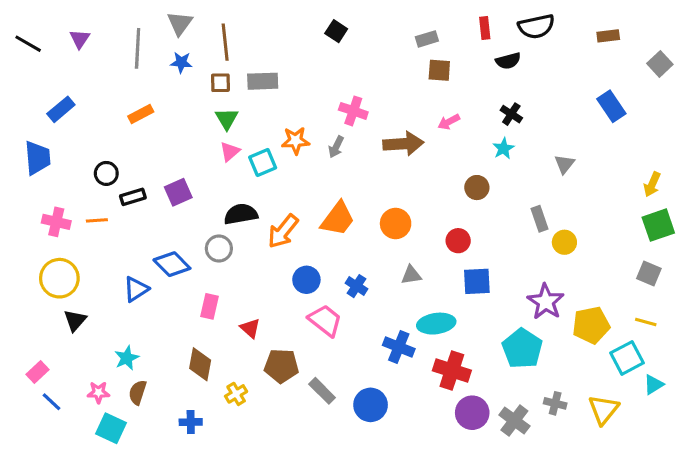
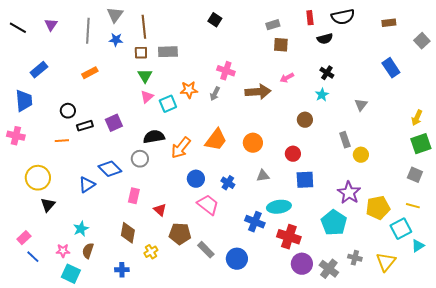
pink cross: (56, 222) -> (16, 136), moved

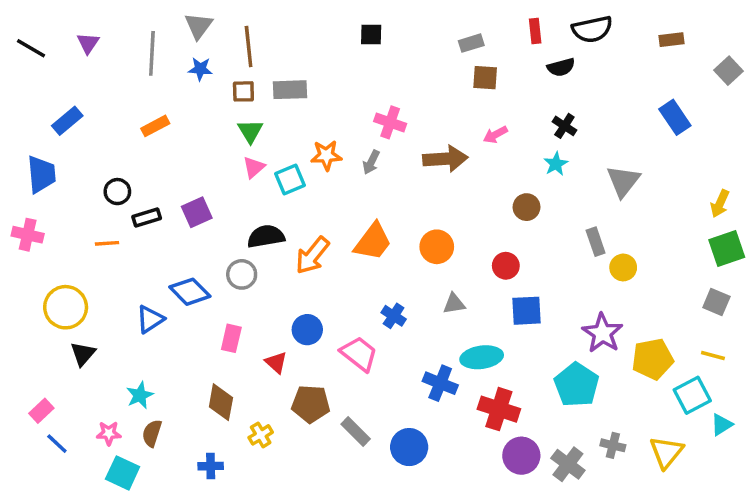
black square: (215, 20) -> (371, 34), turned -32
gray triangle: (361, 105) -> (623, 181), size x1.5
blue circle: (196, 179) -> (307, 330), moved

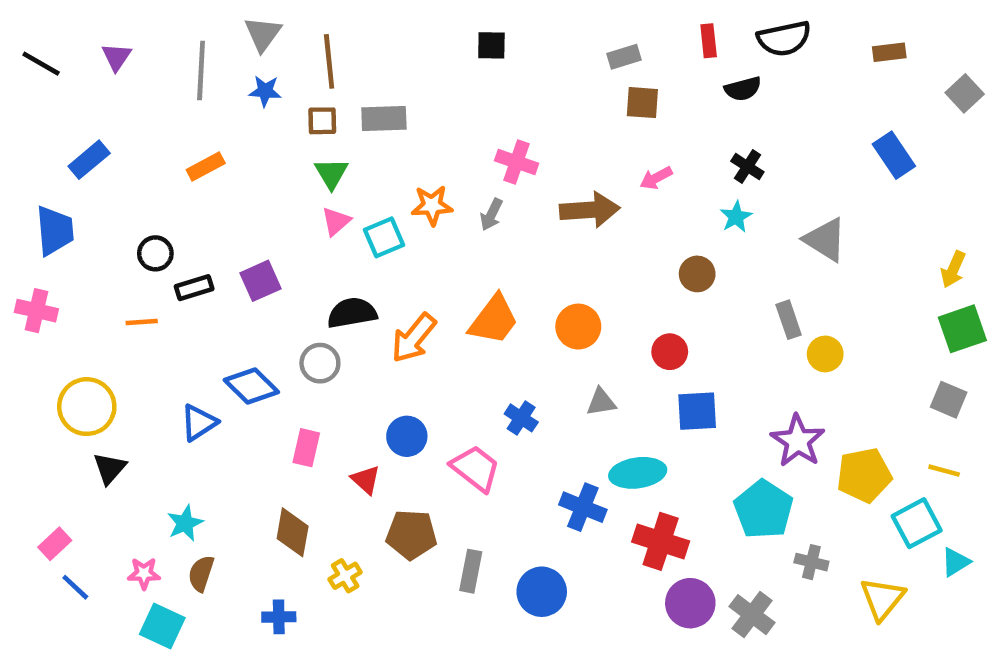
gray triangle: (623, 181) -> (825, 240), turned -36
gray rectangle: (356, 431) -> (471, 571), turned 56
gray cross: (613, 445) -> (811, 562), moved

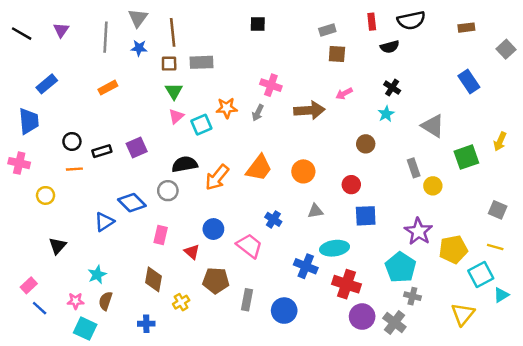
black circle: (155, 253) -> (72, 141), moved
green square: (962, 329) -> (466, 157), moved
yellow circle: (87, 407) -> (46, 195), moved, size x0.6
gray cross: (811, 562) -> (412, 296), moved

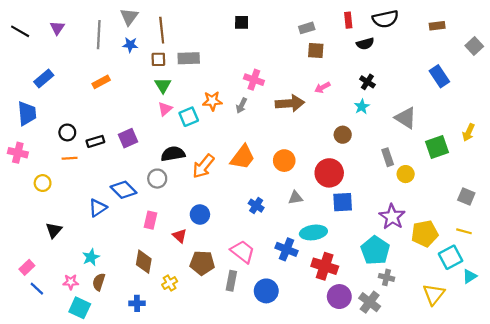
red circle: (351, 185) -> (329, 173), size x1.6
pink trapezoid: (249, 246) -> (243, 252), moved

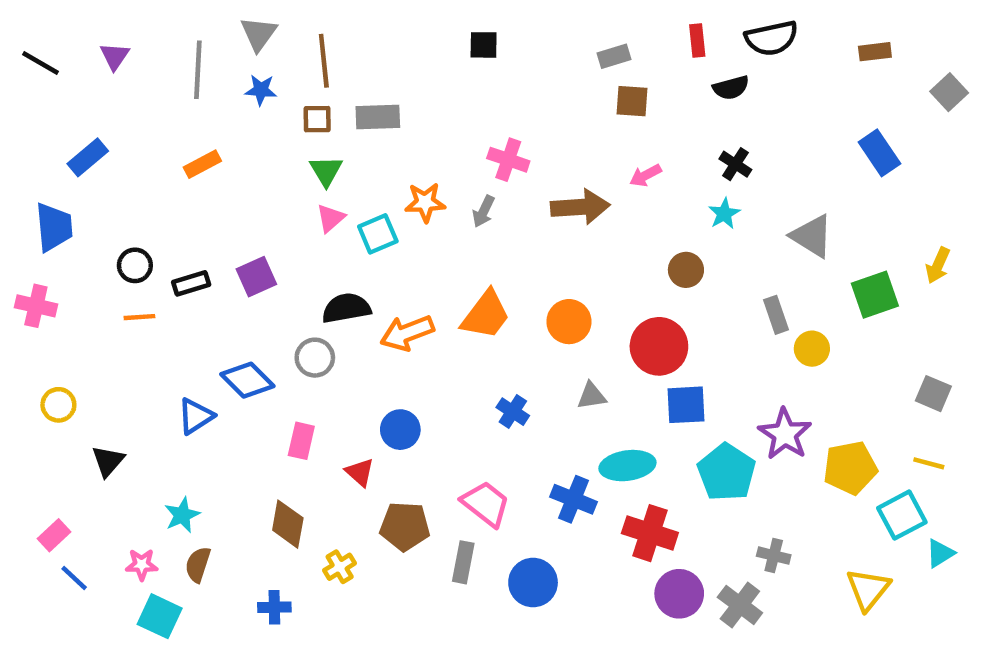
orange arrow: (203, 166) -> (407, 333), turned 30
yellow circle: (43, 183) -> (58, 405), moved
cyan pentagon: (375, 250) -> (726, 472), moved

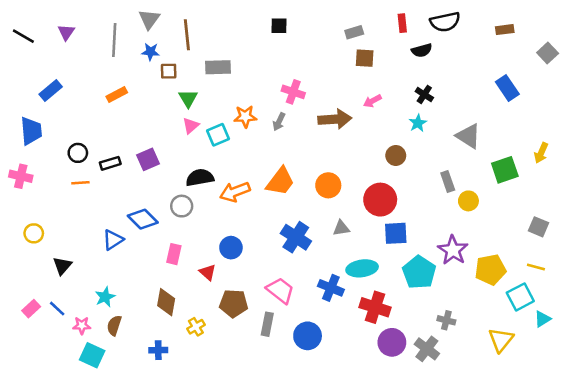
brown square: (317, 119) -> (169, 71), moved
blue cross: (513, 412) -> (296, 237), size x1.6
blue line: (74, 578) -> (57, 309), moved

